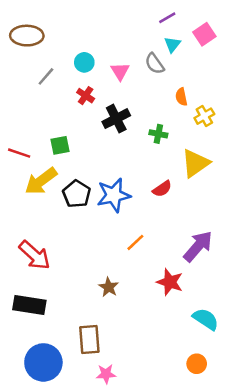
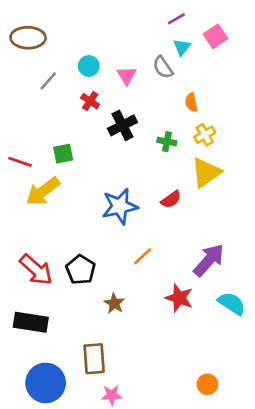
yellow cross: (204, 116) -> (205, 135), moved
black pentagon: (77, 194) -> (81, 270), moved
cyan semicircle: (206, 319) -> (232, 303), moved

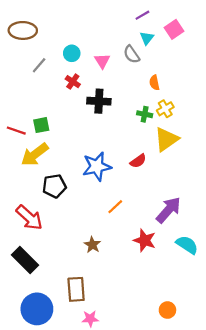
black cross: (122, 125) -> (99, 101), turned 30
green cross: (167, 142) -> (145, 114), moved
green square: (63, 154) -> (41, 125), moved
black pentagon: (81, 270) -> (54, 186), moved, turned 30
black rectangle: (31, 322) -> (25, 260), turned 36

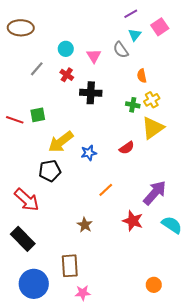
gray line: (39, 65) -> (37, 69), moved
yellow arrow: (35, 154) -> (61, 142), moved
blue star: (97, 166) -> (89, 153), size x0.6

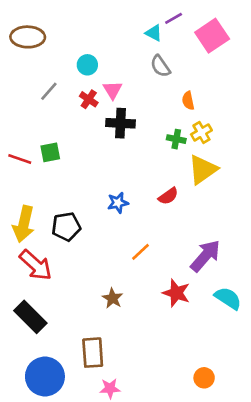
pink square: (160, 27) -> (212, 36), size x1.4
cyan triangle: (135, 35) -> (154, 33), moved, turned -40
pink triangle: (94, 56) -> (113, 90), moved
yellow arrow: (61, 142) -> (24, 224), moved, turned -40

